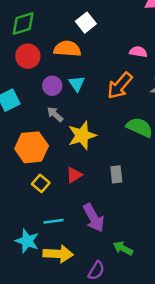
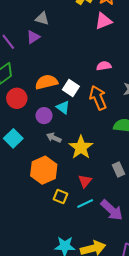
white square: (86, 23) -> (71, 88), moved
orange arrow: (120, 86) -> (98, 98), turned 135
cyan line: (53, 221) -> (85, 203), moved

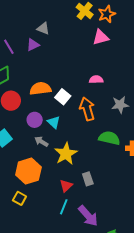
cyan triangle: (63, 107) -> (54, 122), moved
gray rectangle: (118, 170) -> (88, 179), moved
yellow square: (61, 197) -> (19, 198), moved
cyan line: (85, 203) -> (64, 207), turned -49

